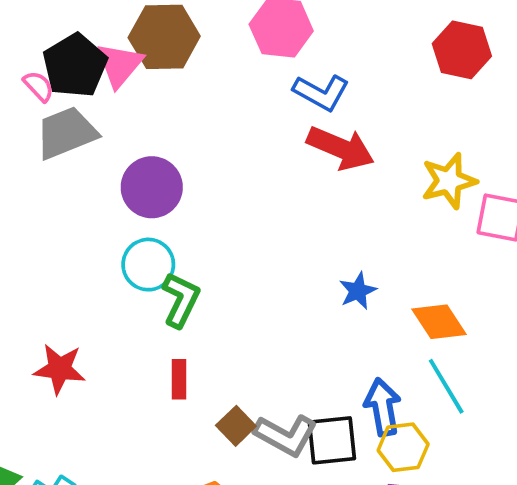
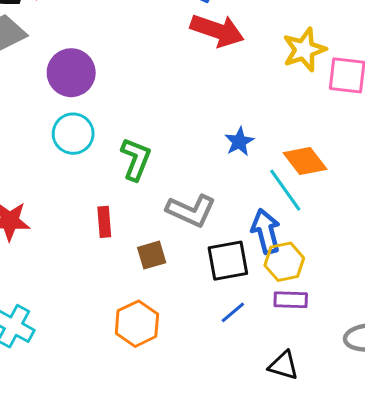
green L-shape: (181, 300) -> (136, 159), moved
cyan line: (446, 386) -> (285, 190), moved
brown square: (236, 426) -> (152, 255), turned 32
gray L-shape: (286, 435) -> (191, 211), moved

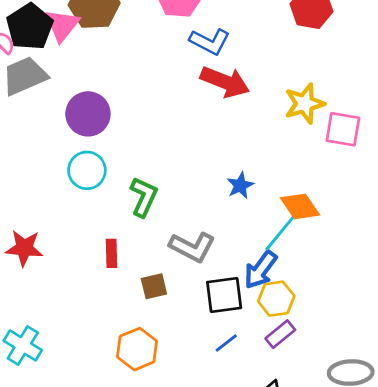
cyan line: (285, 190) -> (281, 232), turned 72
blue arrow: (266, 231) -> (261, 270), turned -132
purple rectangle: (291, 300) -> (280, 334), turned -44

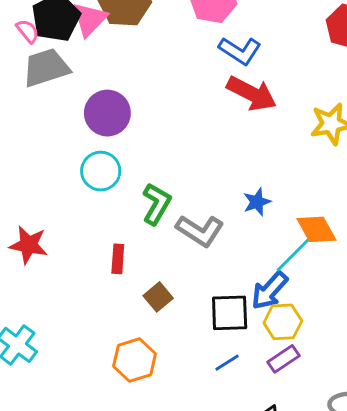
gray L-shape: (192, 247) -> (200, 231), moved
brown square: (154, 286) -> (158, 297), turned -32

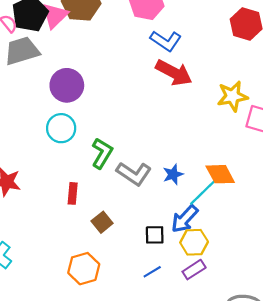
blue star: (257, 202) -> (173, 174), moved
black square: (230, 313) -> (155, 235), size x0.7

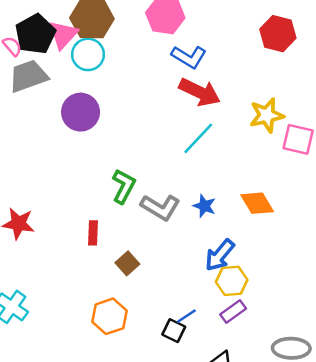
cyan circle: (61, 128) -> (88, 54), moved
blue star: (173, 174) -> (204, 206), turned -30
cyan line: (203, 192) -> (198, 138), moved
black square: (155, 235) -> (174, 331), moved, turned 30

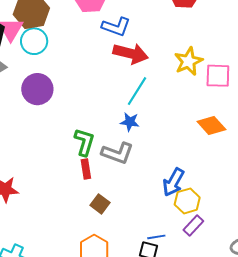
orange diamond: (257, 203) -> (211, 125), moved
blue star: (204, 206) -> (130, 122), moved
red rectangle: (93, 233) -> (86, 169), moved
blue line: (186, 316) -> (156, 237), turned 36

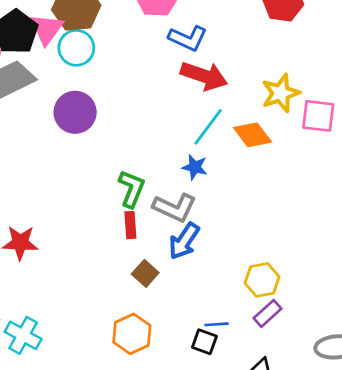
orange diamond: (211, 125) -> (252, 135), moved
blue arrow: (173, 182) -> (184, 241), moved

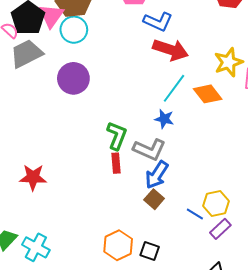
brown square: (145, 273) -> (154, 199), moved
blue line: (216, 324) -> (195, 214), moved, turned 36
black square: (204, 342) -> (150, 251), moved

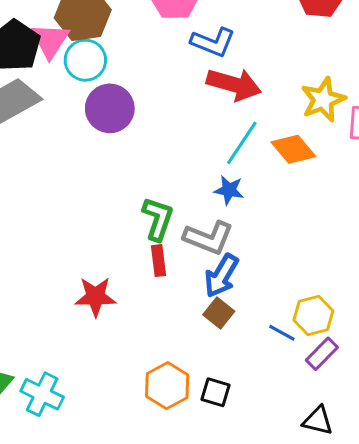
purple circle: (73, 78) -> (110, 108), moved
red star: (33, 177) -> (96, 297), moved

